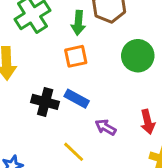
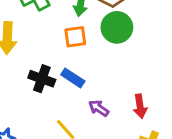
green circle: (138, 56) -> (117, 27), moved

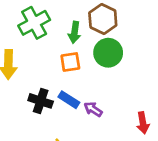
red arrow: (140, 106) -> (143, 123), moved
purple arrow: (99, 108) -> (93, 109), moved

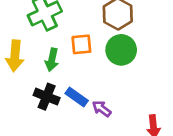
green arrow: (74, 32) -> (52, 60), moved
orange square: (70, 62) -> (81, 44), moved

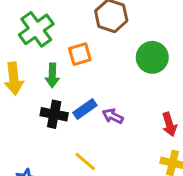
green circle: (121, 50) -> (152, 57), moved
blue rectangle: (77, 97) -> (85, 109), turned -60

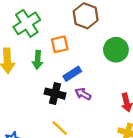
blue rectangle: (85, 109) -> (72, 74), moved
black cross: (54, 114) -> (55, 94), moved

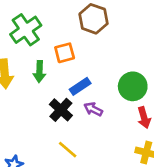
green circle: (116, 50) -> (133, 86), moved
black cross: (55, 94) -> (61, 110), turned 30

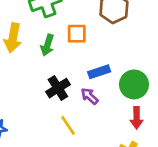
blue rectangle: (80, 86) -> (99, 72), moved
yellow line: (68, 150) -> (68, 125), moved

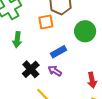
orange square: (77, 34) -> (46, 22), moved
green circle: (134, 84) -> (85, 31), moved

